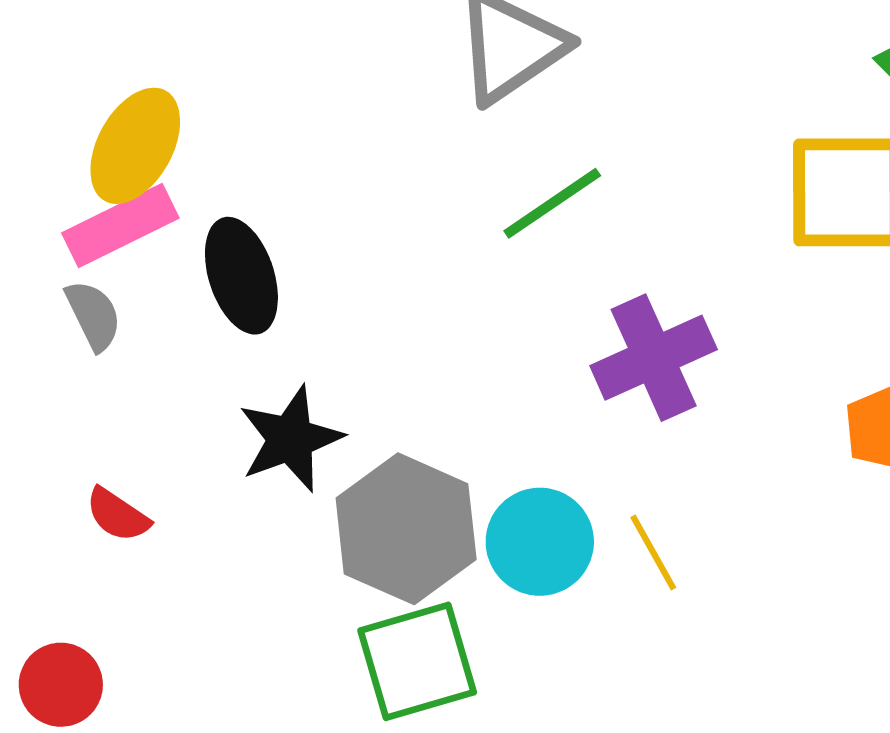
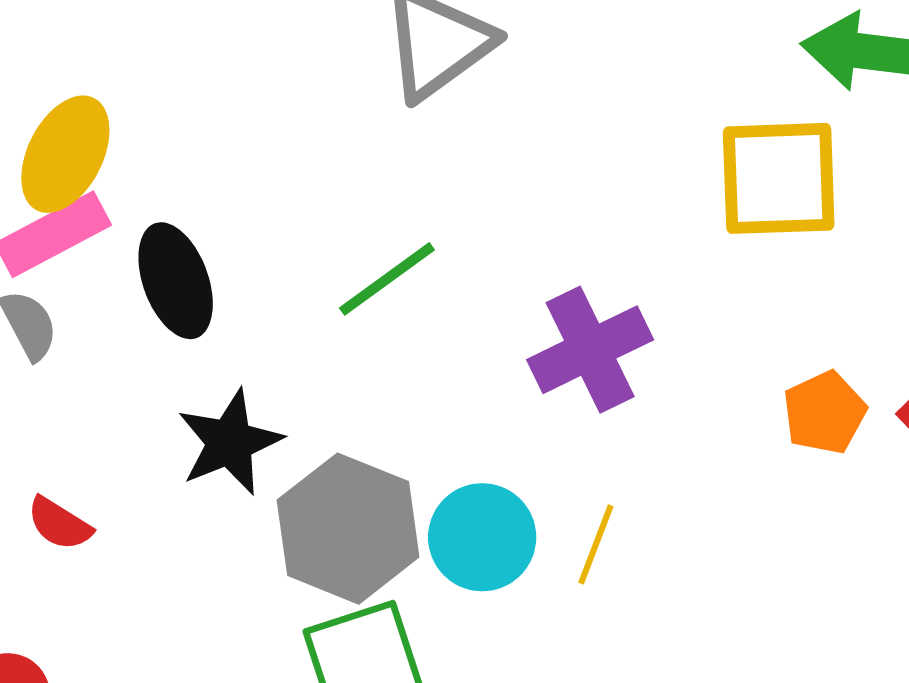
green line: (552, 203) -> (387, 279), moved
yellow line: (653, 552) -> (596, 544), turned 52

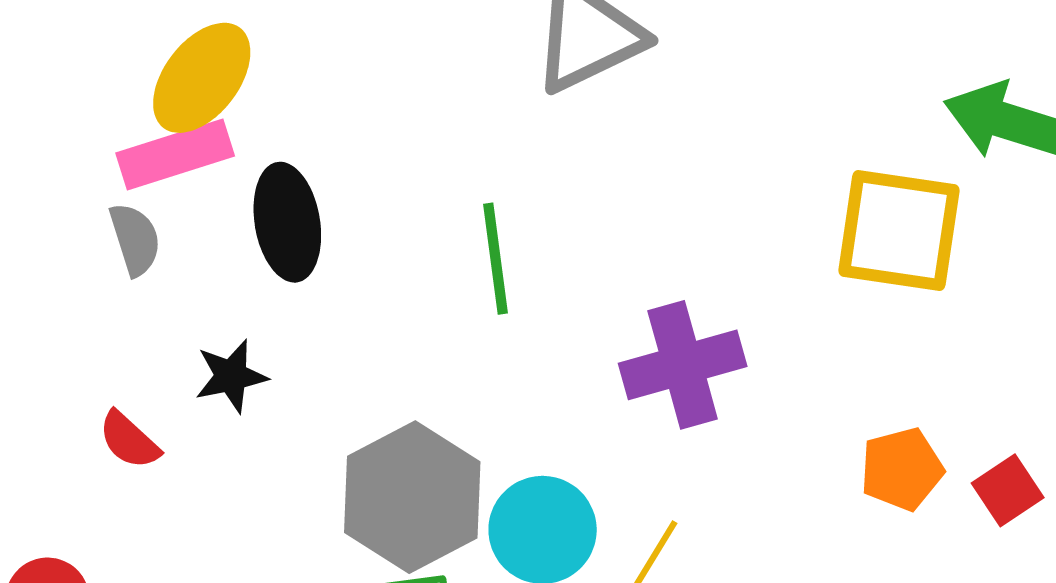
green line: (387, 279) -> (496, 259), turned -72
black star: (230, 442) -> (231, 376), moved, size x0.7

